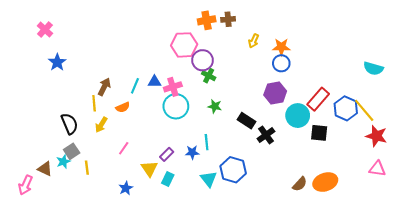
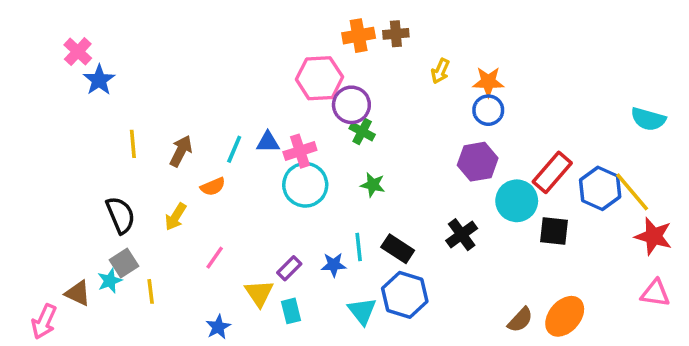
blue star: (57, 62) -> (99, 80), moved
yellow line: (94, 103) -> (133, 144), moved
black rectangle: (246, 121) -> (398, 249), moved
cyan rectangle: (168, 179) -> (291, 311), turned -40
orange ellipse: (325, 182) -> (565, 316), turned -30

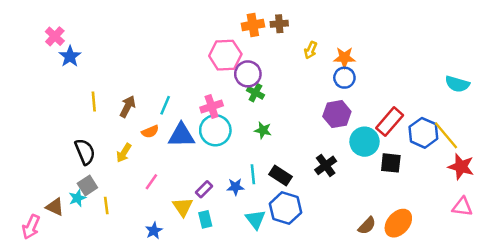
blue triangle: (268, 142) -> (181, 135), moved, size x1.6

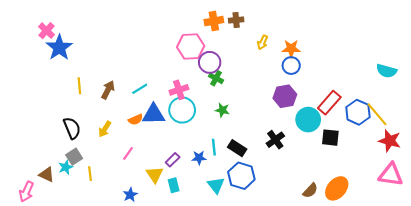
blue star: (70, 56) -> (59, 48), size x1.4
cyan line: (165, 105) -> (140, 89), turned 35
orange semicircle: (150, 132) -> (136, 120), moved
pink triangle: (462, 207) -> (391, 175), size x1.4

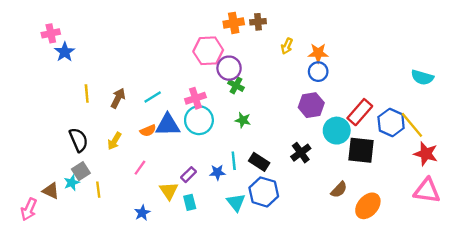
pink cross: (47, 31) -> (51, 33), turned 35
blue star: (59, 48) -> (65, 52), size x0.7
black square: (330, 138) -> (361, 150), size x1.4
brown semicircle: (310, 191) -> (339, 190), moved

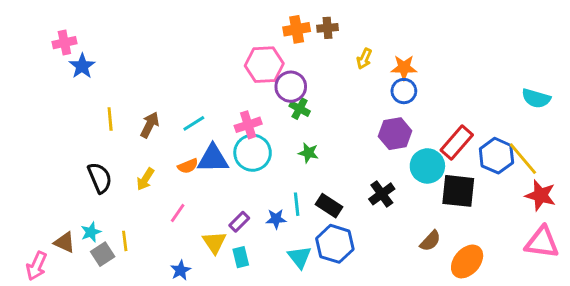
gray square: (81, 171) -> (103, 254), moved

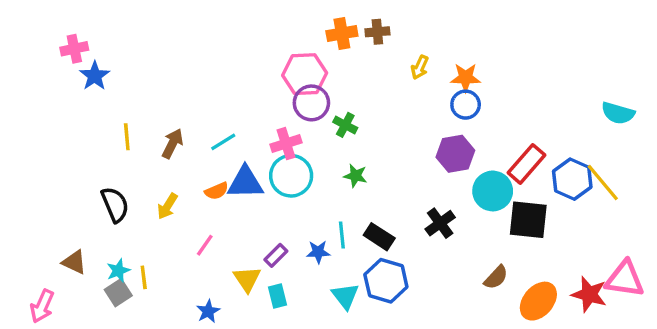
purple circle: (291, 87) -> (311, 103), moved
red star: (541, 195) -> (589, 294), moved
cyan star: (91, 232) -> (118, 271), moved
brown triangle: (64, 242) -> (74, 262), moved

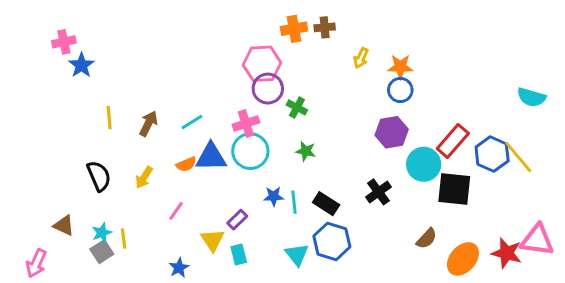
blue star: (318, 252) -> (274, 196), moved

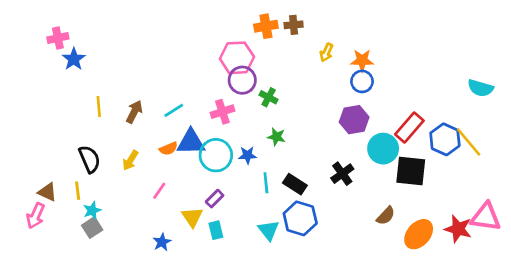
cyan circle: (250, 151) -> (216, 155), moved
blue star: (274, 196) -> (247, 155), moved
brown triangle: (64, 225) -> (47, 192), moved
yellow line: (124, 239) -> (78, 191), moved
pink arrow: (36, 263) -> (36, 216), moved

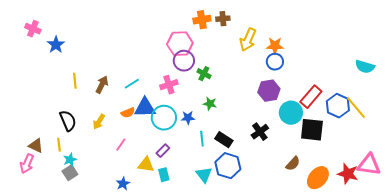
pink cross: (58, 38) -> (33, 29), moved, turned 35
yellow arrow: (326, 52) -> (248, 40), size x1.6
yellow triangle: (192, 217) -> (146, 165), turned -48

